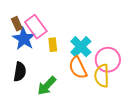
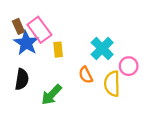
cyan cross: (81, 47) -> (102, 48), moved
pink circle: (108, 60) -> (129, 66), moved, size x0.7
orange semicircle: (78, 68) -> (86, 75), size x0.7

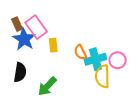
cyan cross: (102, 48) -> (95, 59), moved, turned 30
orange semicircle: (86, 75) -> (80, 52), moved

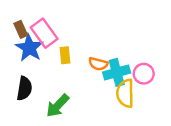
orange semicircle: (80, 52) -> (98, 64), turned -49

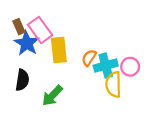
yellow rectangle: (65, 55) -> (59, 50), size x1.6
orange semicircle: (98, 64) -> (89, 58), turned 108

